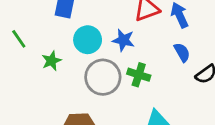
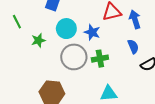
green cross: (139, 75) -> (100, 59), turned -35

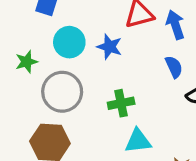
gray circle: (74, 57) -> (62, 92), moved
green cross: (100, 59) -> (121, 103), moved

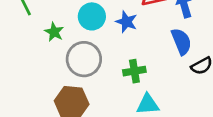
green star: (26, 62) -> (54, 32), turned -30
blue semicircle: (174, 67) -> (181, 41), size x1.4

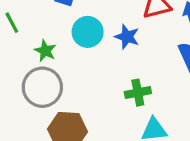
gray circle: (84, 59) -> (42, 87), moved

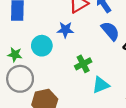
cyan circle: (88, 32) -> (42, 46), moved

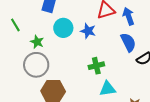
cyan circle: (42, 46) -> (63, 28), moved

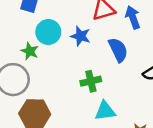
green star: (37, 42) -> (30, 51), moved
blue semicircle: (128, 42) -> (118, 50), moved

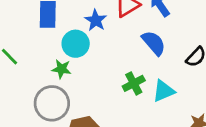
blue star: (80, 36) -> (96, 20), moved, turned 30
cyan triangle: (105, 111) -> (164, 91), moved

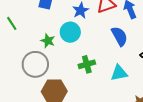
cyan circle: (76, 44) -> (70, 32), moved
green cross: (134, 83) -> (87, 64), moved

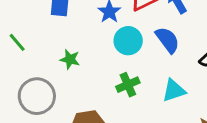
cyan circle: (70, 32) -> (128, 41), moved
gray circle: (35, 64) -> (37, 96), moved

